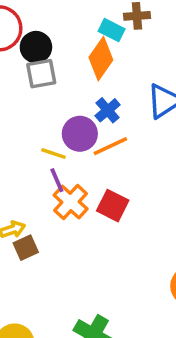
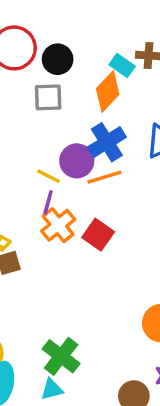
black circle: (36, 47) -> (58, 59), moved
blue cross: (108, 110) -> (107, 142), size x1.5
purple line: (57, 180) -> (48, 202), turned 30

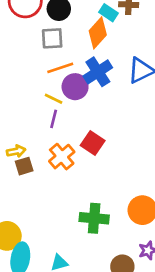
orange line: (104, 177) -> (60, 68), moved
orange cross: (58, 225) -> (62, 157), moved
green cross: (61, 356) -> (94, 218), moved, turned -32

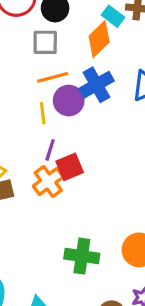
yellow line: (54, 99) -> (43, 113), turned 54
purple line: (54, 119) -> (50, 150), moved
red square: (93, 143) -> (70, 167), moved, turned 30

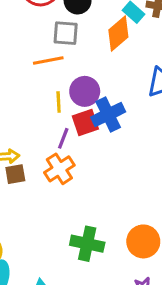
orange line: (53, 77) -> (48, 60), moved
blue cross: (96, 85) -> (108, 114), moved
red square: (70, 167) -> (85, 122), moved

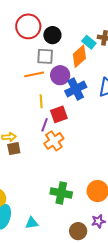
purple circle: (85, 91) -> (60, 75), moved
blue cross: (108, 114) -> (76, 89), moved
orange cross: (59, 169) -> (54, 141), moved

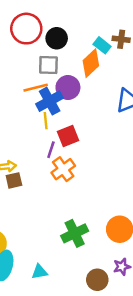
blue cross: (76, 89) -> (50, 101), moved
green cross: (61, 193) -> (75, 233), turned -35

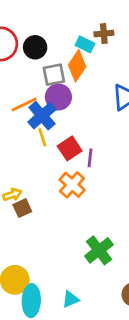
gray square: (48, 65) -> (54, 75), moved
purple line: (51, 150) -> (90, 158), moved

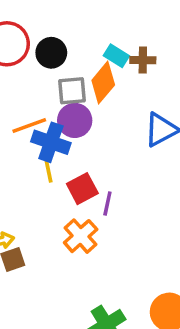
brown cross: (104, 34) -> (143, 60), moved
blue cross: (42, 116) -> (51, 142), turned -36

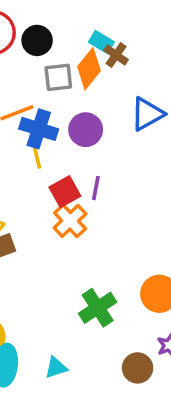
brown cross: (143, 60) -> (116, 55), moved, turned 35
purple circle: (75, 120) -> (86, 130), moved
red square: (82, 189) -> (65, 192), moved

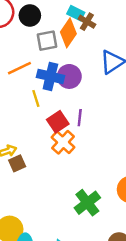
blue cross: (39, 129) -> (50, 76), moved

